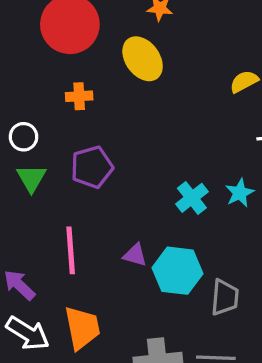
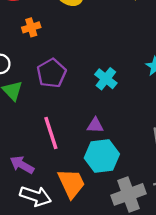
cyan cross: (192, 198) -> (106, 79), moved
cyan hexagon: (178, 271) -> (102, 156), moved

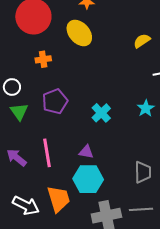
purple arrow: (22, 165) -> (17, 158), moved

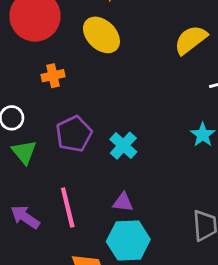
yellow semicircle: (142, 41) -> (191, 40), size x1.4
cyan cross: (101, 113) -> (123, 146), moved

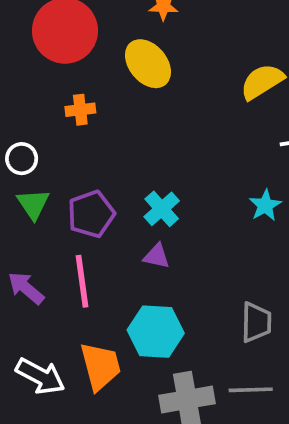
purple pentagon: (74, 134) -> (91, 214), moved
purple triangle: (123, 202) -> (157, 256), moved

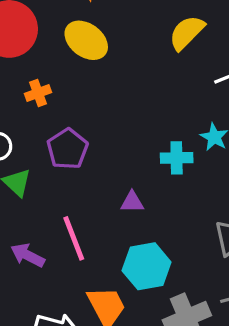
cyan cross: (162, 209) -> (177, 158), moved, turned -36
purple pentagon: (91, 214) -> (68, 149), moved

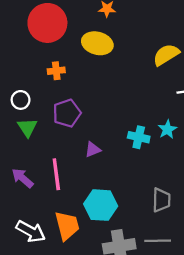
yellow ellipse: (86, 40) -> (97, 43), turned -36
purple triangle: (132, 202) -> (93, 150), moved, turned -35

